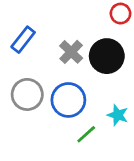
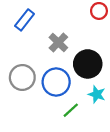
blue rectangle: (23, 40) -> (25, 20), moved
black circle: (107, 56) -> (88, 64), moved

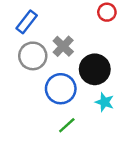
gray circle: (22, 77) -> (33, 56), moved
green line: (71, 110) -> (67, 125), moved

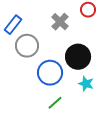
blue rectangle: (27, 22) -> (13, 25), moved
gray cross: (63, 46) -> (60, 22), moved

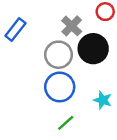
gray circle: (27, 46) -> (58, 55), moved
black circle: (78, 57) -> (93, 49), moved

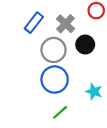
blue rectangle: (15, 30) -> (34, 23), moved
black circle: (93, 49) -> (85, 45), size x0.7

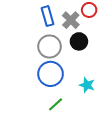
blue rectangle: (34, 23) -> (47, 16), moved, turned -54
gray cross: (66, 24) -> (71, 20), moved

